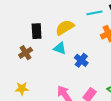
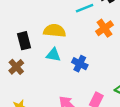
yellow semicircle: (65, 27) -> (55, 31), turned 48

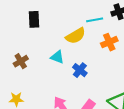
yellow semicircle: (55, 31) -> (76, 36), moved, turned 132
black rectangle: (24, 41) -> (34, 19), moved

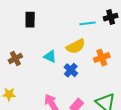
yellow semicircle: (76, 36) -> (76, 46), moved
orange cross: (109, 42) -> (102, 58), moved

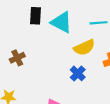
cyan triangle: (50, 56) -> (61, 22), moved, size x1.5

